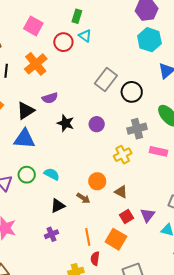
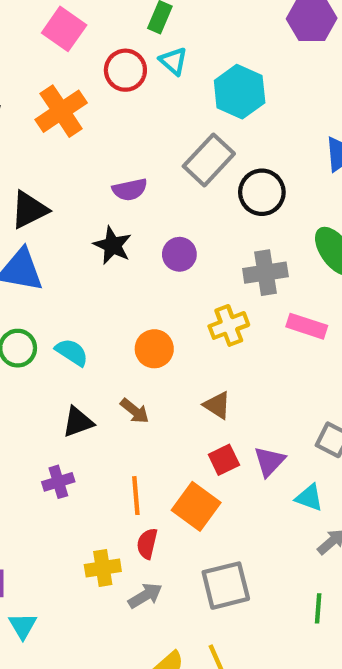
cyan hexagon: (149, 40) -> (240, 92), moved
purple semicircle: (50, 98) -> (130, 190), moved
orange circle: (97, 181) -> (154, 349), moved

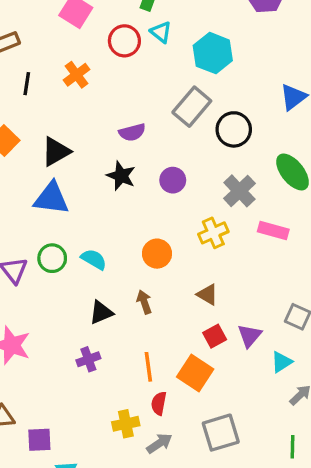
orange cross: (61, 111) -> (77, 75), size x0.7
gray cross: (265, 273) -> (239, 191), turned -32
brown arrow: (135, 411) -> (144, 302), turned -145
cyan triangle: (309, 498) -> (282, 362), turned -50

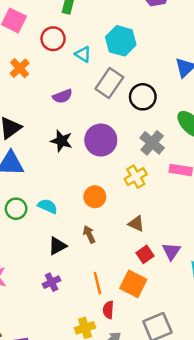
cyan triangle: (161, 32) -> (83, 54), moved
purple semicircle: (132, 132) -> (62, 96), moved
purple circle: (173, 180) -> (101, 140), size x1.6

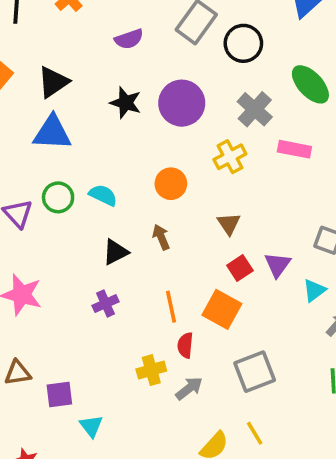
brown triangle: (136, 224) -> (229, 224), turned 30

